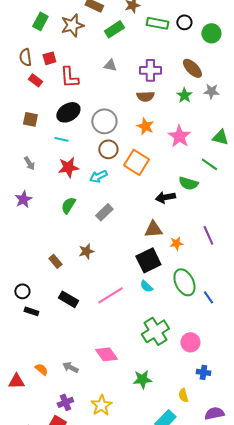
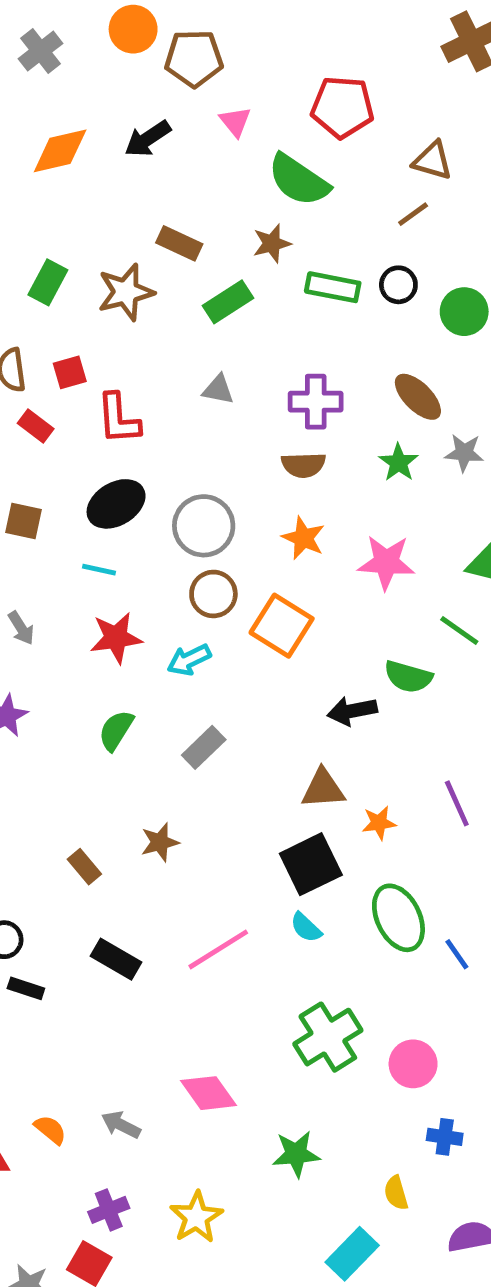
pink star: (179, 136) -> (386, 562), turned -30

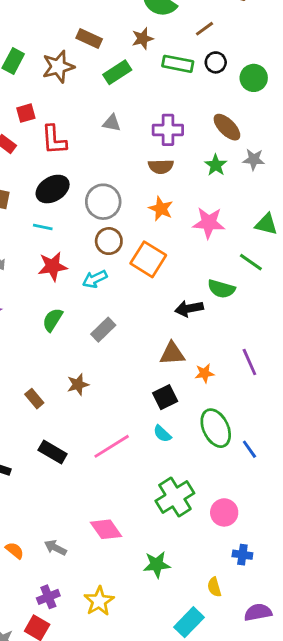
brown line: (413, 214) -> (204, 29), moved
black square: (311, 864) -> (165, 397), size x0.7

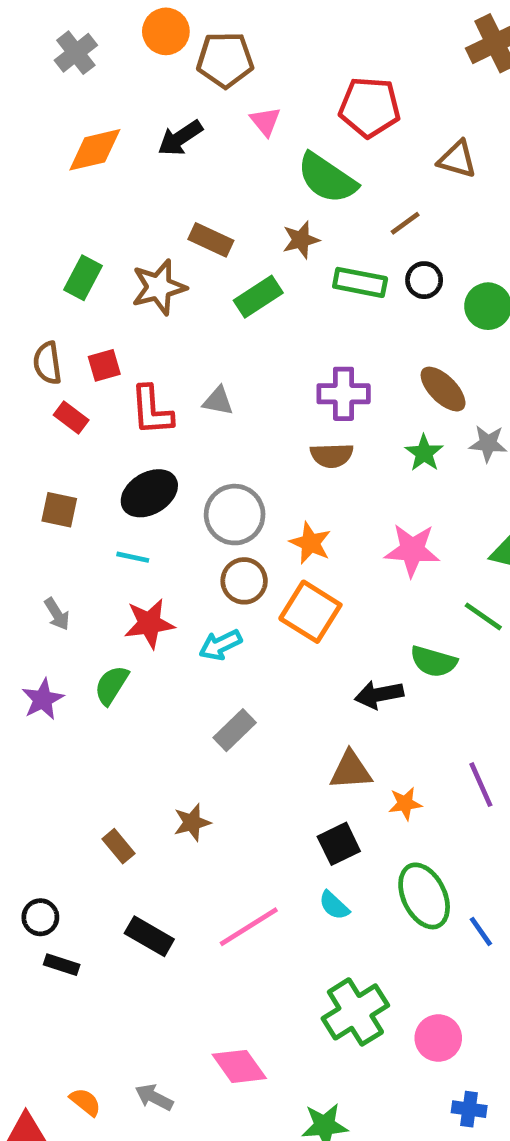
gray triangle: (112, 123) -> (218, 401), moved
orange star: (161, 209) -> (310, 543), moved
green semicircle: (53, 320) -> (111, 685), moved

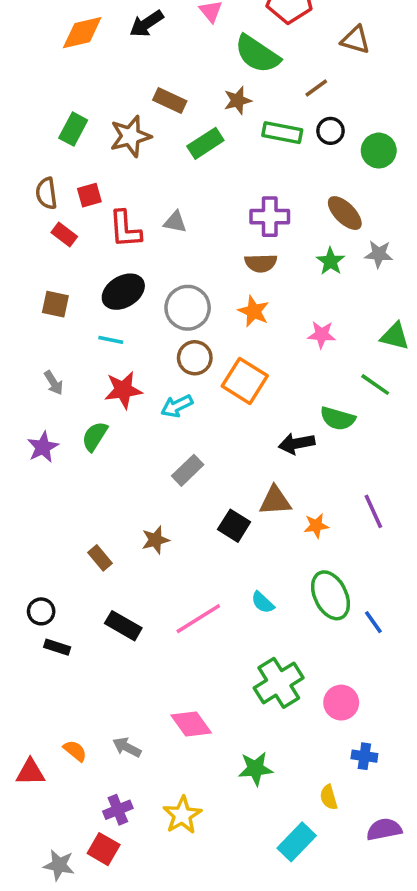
orange star: (310, 543) -> (254, 311), moved
pink star: (412, 550) -> (322, 335), size x0.7
black square: (339, 844) -> (234, 526), moved, turned -32

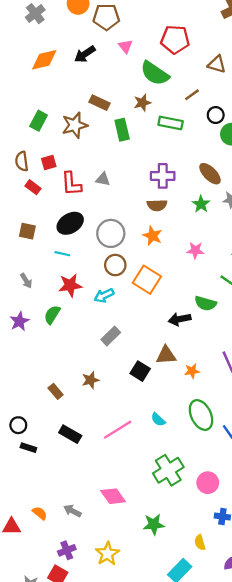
black circle: (331, 131) -> (216, 115), moved
green rectangle: (205, 143) -> (122, 130), turned -70

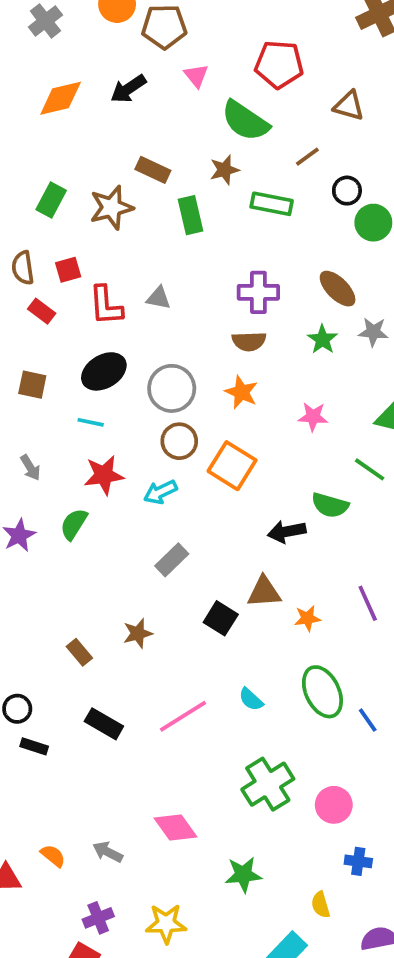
yellow star: (107, 554) -> (166, 924), turned 30

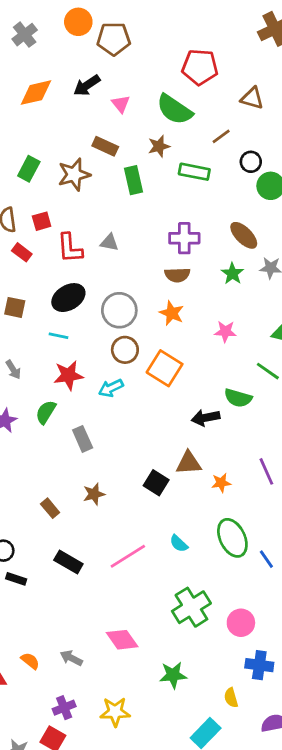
pink triangle: (196, 76) -> (121, 104), moved
gray rectangle: (172, 560) -> (83, 439), moved, turned -70
blue cross: (358, 861) -> (259, 665), size x1.4

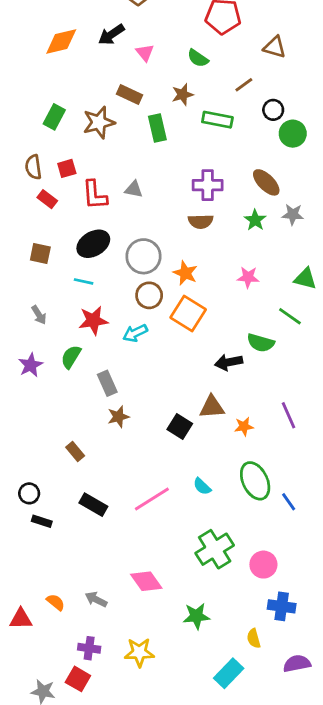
green semicircle: (174, 109) -> (198, 58), size x0.6
orange star: (172, 313) -> (185, 273), moved
brown star: (94, 494) -> (118, 417), moved
purple cross: (64, 708) -> (89, 648), turned 30

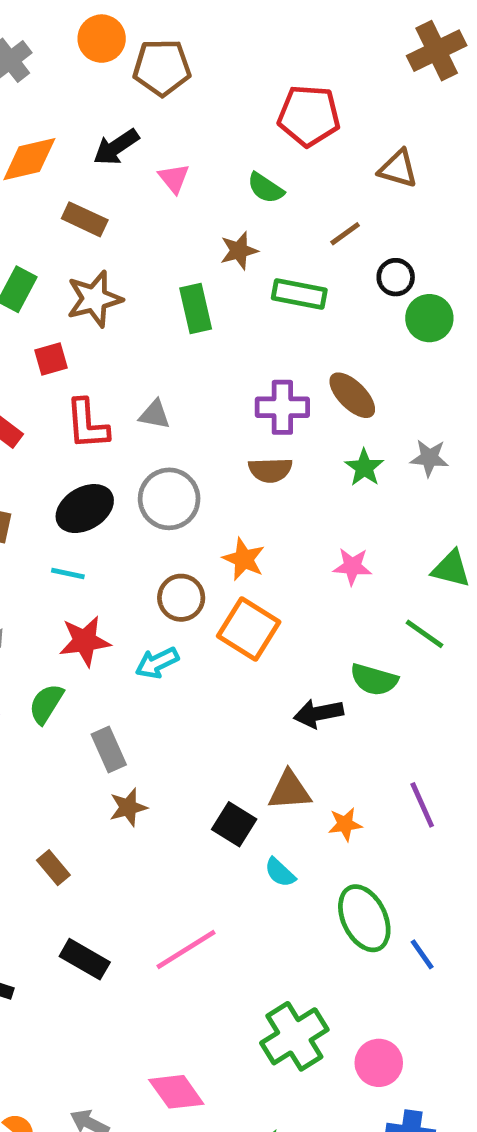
brown rectangle: (130, 95) -> (85, 219), moved
red square: (67, 168) -> (51, 359), moved
brown ellipse: (266, 182) -> (352, 395), moved
gray circle: (143, 256) -> (169, 499), moved
cyan semicircle: (202, 486) -> (280, 872), moved

